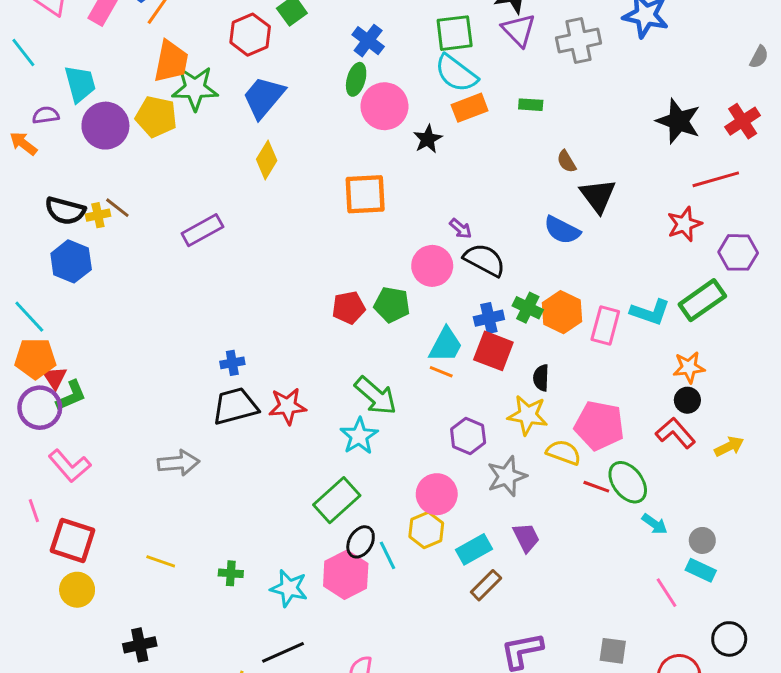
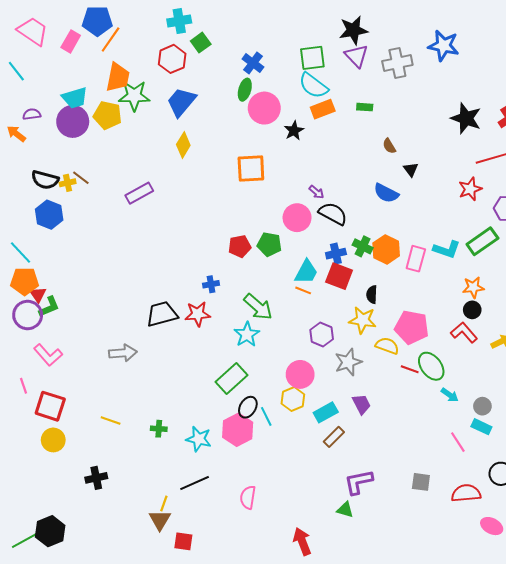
cyan trapezoid: (80, 84) -> (75, 98), moved, turned 88
black triangle: (598, 196) -> (411, 170), size x0.6
blue cross: (232, 363) -> (211, 284), moved

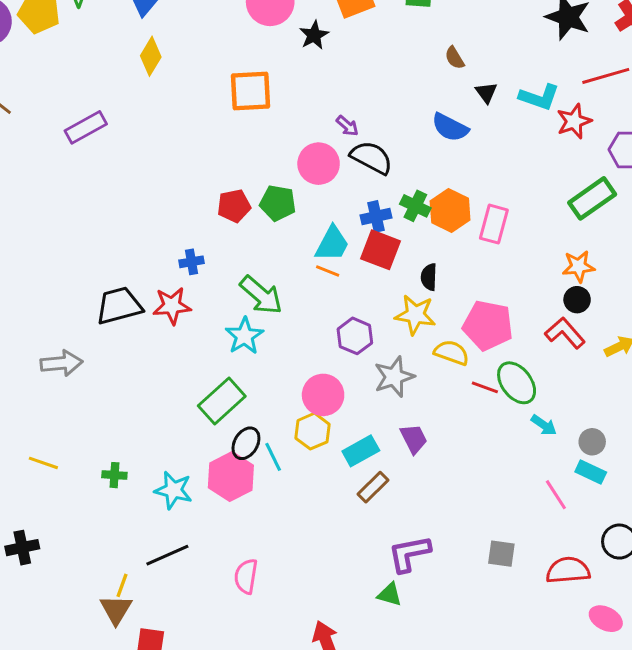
cyan L-shape: (447, 249) -> (539, 97), moved

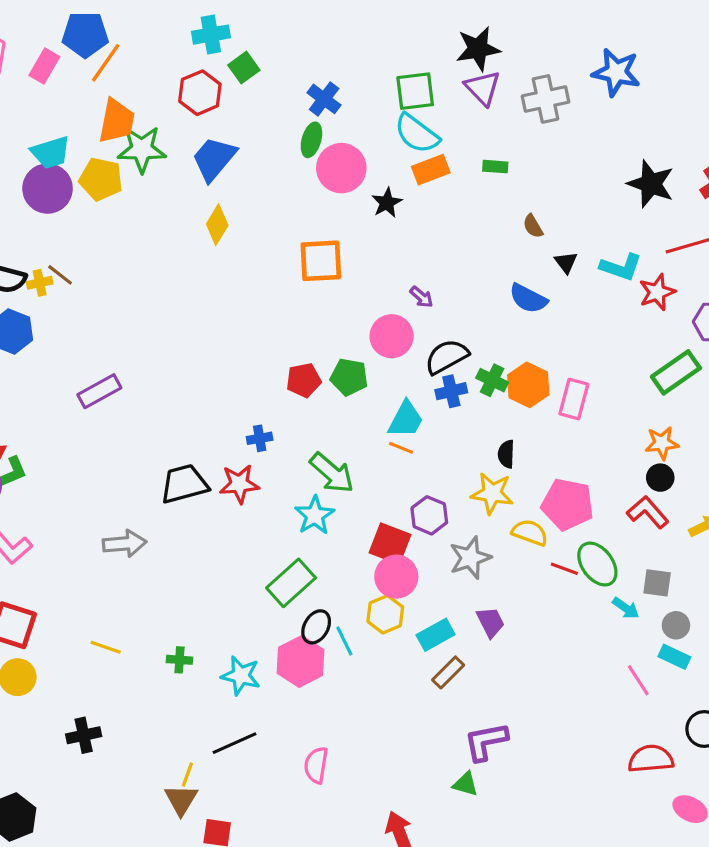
purple rectangle: (86, 127) -> (99, 391), moved
black semicircle: (371, 158) -> (447, 357), moved, turned -57
red square: (381, 250) -> (390, 544), moved
gray square: (501, 554) -> (657, 583), moved

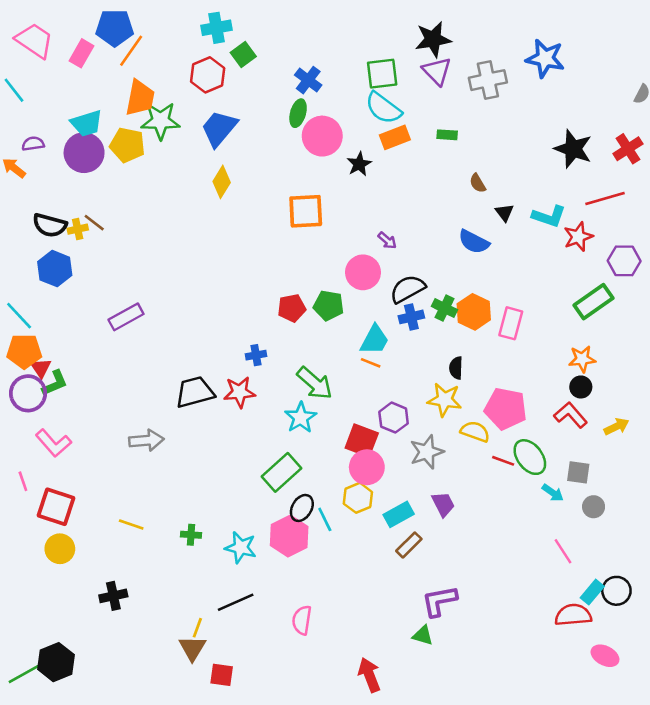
cyan rectangle: (674, 657) -> (592, 592), moved, turned -75

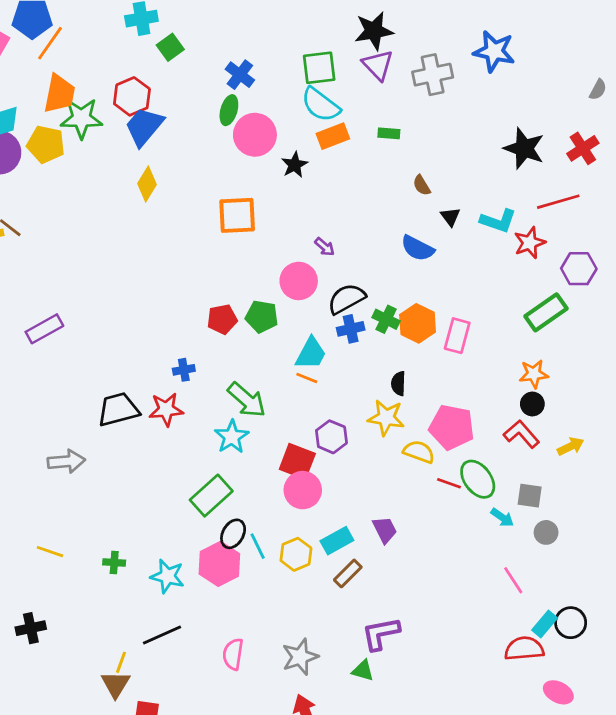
red hexagon: (208, 75) -> (132, 96), moved
gray star: (427, 452) -> (300, 657), moved
yellow hexagon: (358, 498) -> (296, 554), moved

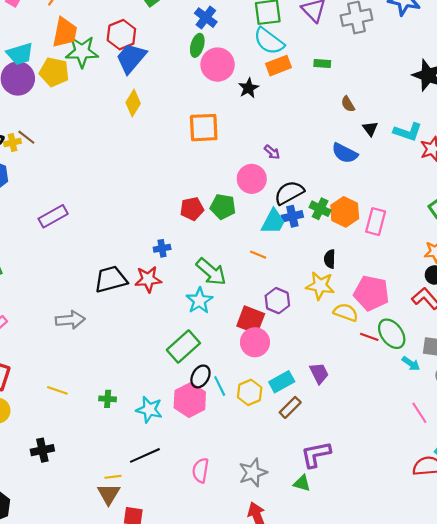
cyan trapezoid: (311, 353) -> (273, 222), moved
yellow line: (121, 662) -> (113, 477), turned 63

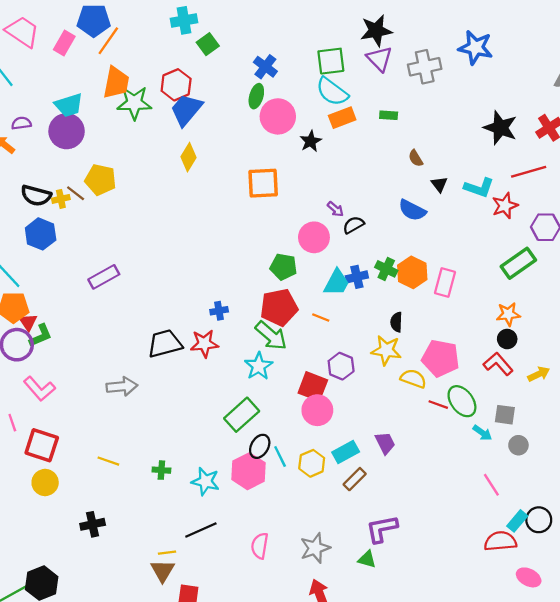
yellow pentagon: (54, 72) -> (100, 180), moved
black semicircle: (289, 193) -> (353, 225), moved, size x0.7
red pentagon: (192, 209) -> (279, 307), moved, size x1.5

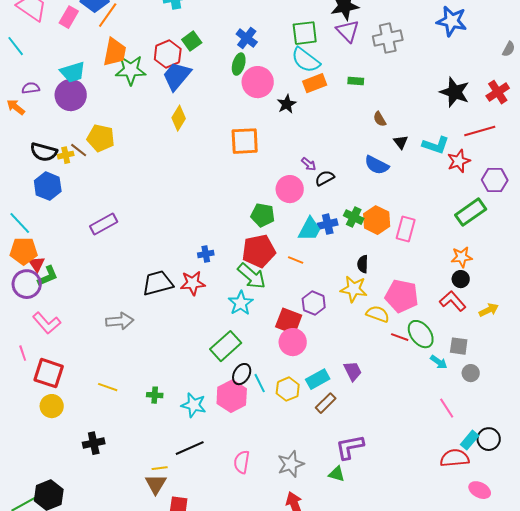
green square: (208, 44) -> (192, 41), moved
blue star: (476, 48) -> (452, 21), moved

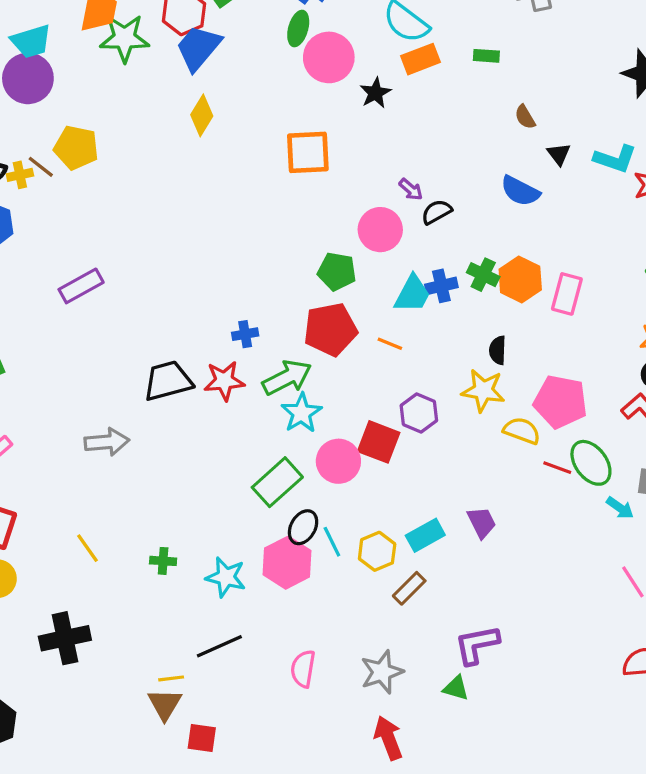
green arrow: (252, 276) -> (287, 378), moved, turned -68
pink circle: (293, 342) -> (338, 461), moved
yellow line: (108, 387) -> (87, 548), turned 36
brown rectangle: (326, 403) -> (409, 588), moved
black cross: (94, 443) -> (65, 638), size x1.4

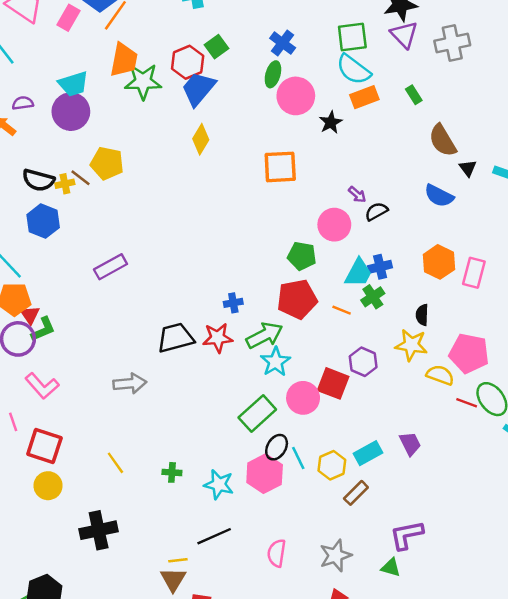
green rectangle: (486, 56) -> (414, 95), turned 54
brown semicircle: (525, 117) -> (443, 140), size x1.8
green cross: (483, 275) -> (373, 297), moved, turned 30

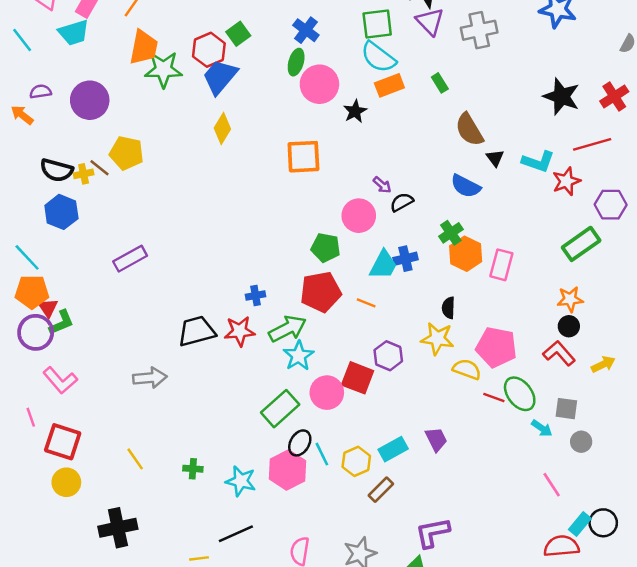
cyan trapezoid: (73, 84) -> (74, 33), moved
green cross: (373, 297) -> (451, 233), moved

